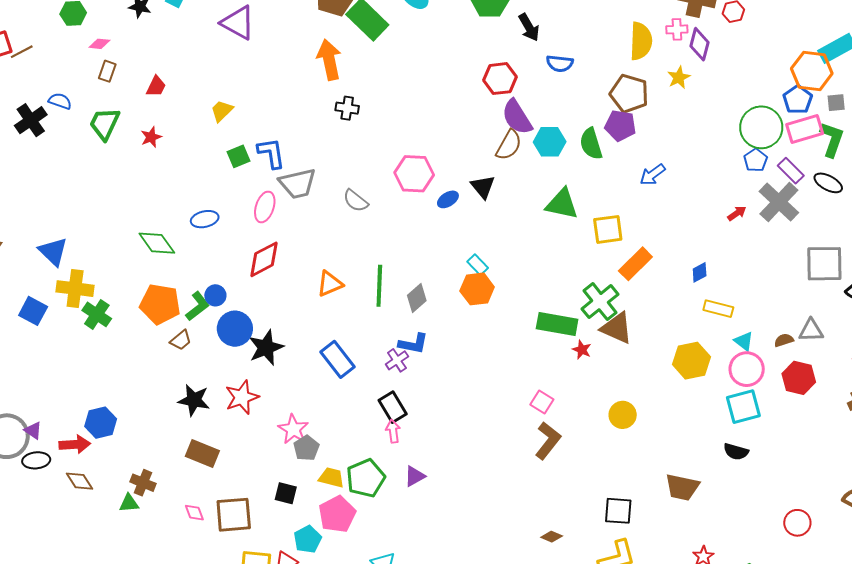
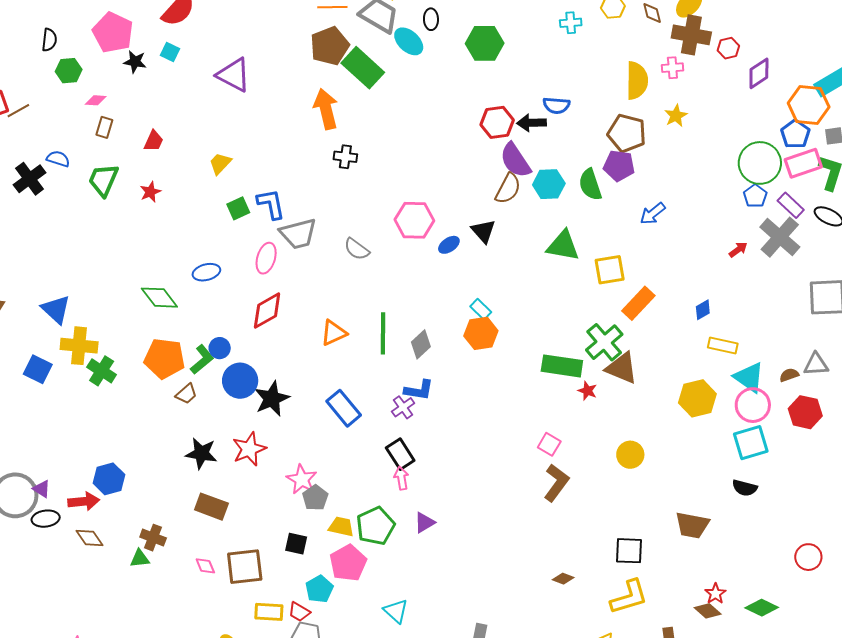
black arrow: (529, 27) -> (532, 123), moved, turned 120
purple diamond: (700, 44) -> (759, 73), moved, turned 44
cyan triangle: (744, 341) -> (749, 377), size x1.6

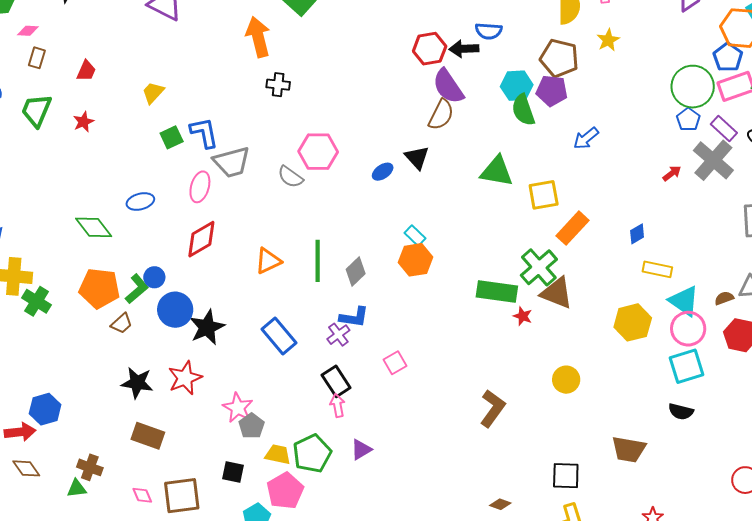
cyan hexagon: (549, 184) -> (517, 86), moved
pink hexagon: (414, 220) -> (318, 152), moved
pink square: (549, 444) -> (395, 363), moved, turned 30

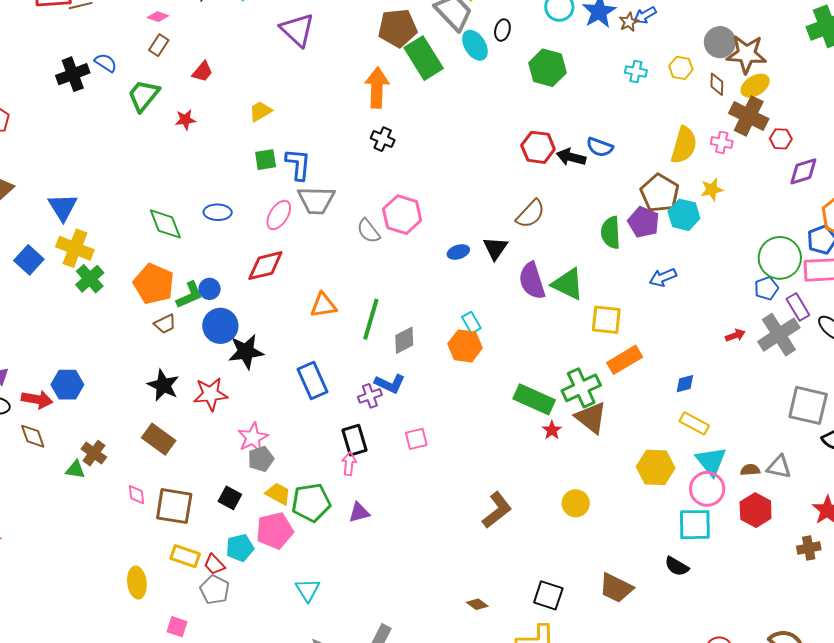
purple semicircle: (448, 86) -> (532, 281), moved
cyan hexagon: (517, 86) -> (684, 215), moved

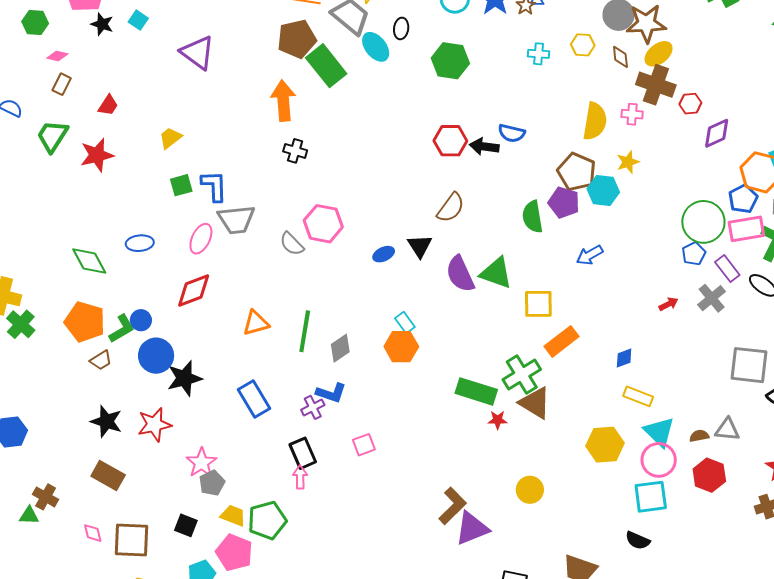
red star: (185, 120) -> (97, 155), size x1.6
gray cross: (779, 335) -> (712, 298), size x0.7
red star: (552, 430) -> (498, 420), turned -30
purple triangle: (359, 513) -> (472, 528), moved, size x1.6
pink pentagon: (275, 531) -> (234, 553), turned -30

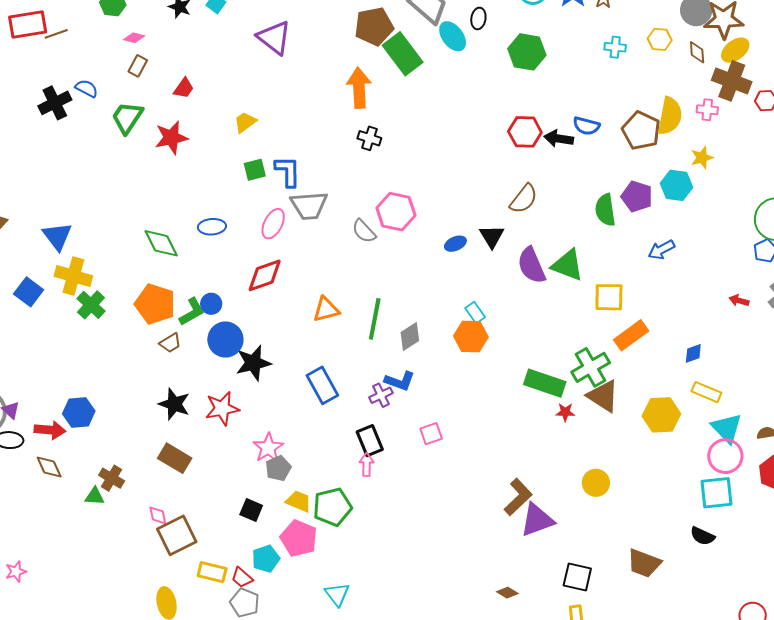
brown pentagon: (577, 172) -> (641, 131), moved
red arrow: (668, 304) -> (739, 301), turned -138
yellow hexagon: (605, 445) -> (661, 415), moved
brown square: (132, 540) -> (177, 535), moved, turned -30

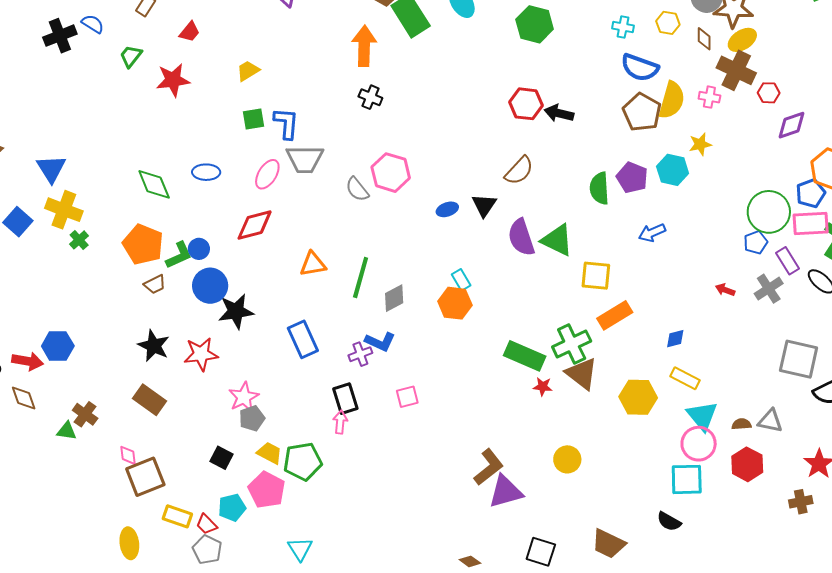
green trapezoid: (127, 117) -> (131, 56), size x0.7
blue semicircle: (586, 126) -> (640, 68), moved, size x1.4
green cross: (91, 305) -> (79, 240), size x0.7

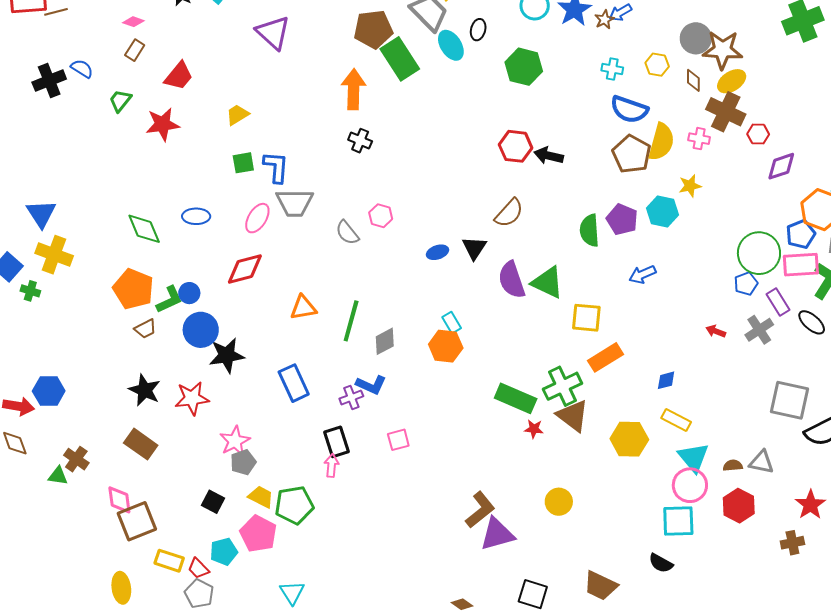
red trapezoid: (190, 32) -> (179, 76), size x1.4
pink hexagon: (391, 173) -> (381, 216), size x0.6
green cross: (79, 240) -> (30, 291), moved, turned -30
pink diamond: (128, 455) -> (119, 500), size x1.4

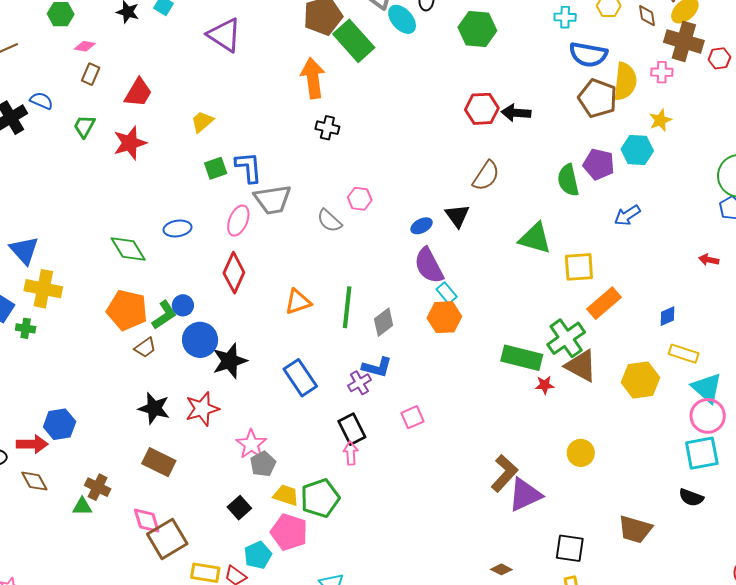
red diamond: (245, 269) -> (234, 273), turned -42
purple semicircle: (512, 280) -> (429, 266), moved
black square: (213, 502) -> (239, 508), turned 30

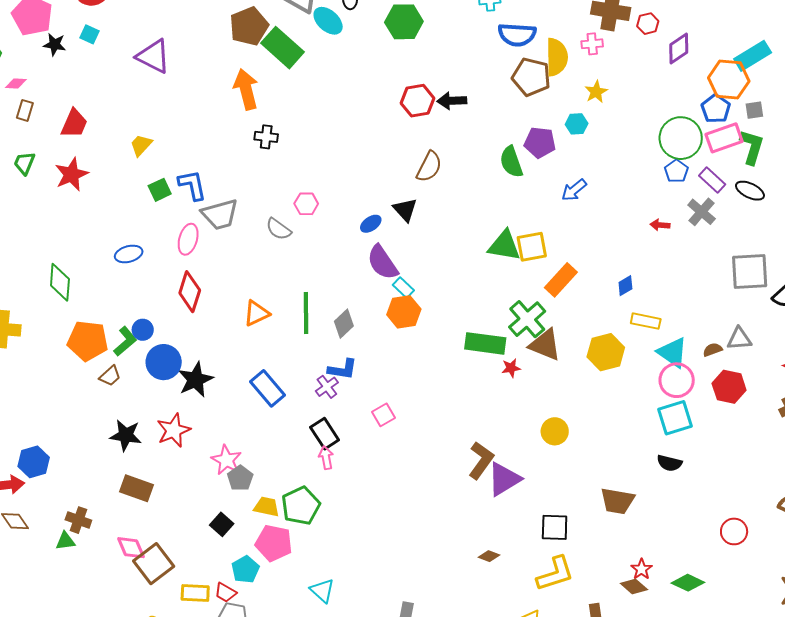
cyan hexagon: (637, 150) -> (577, 124), size x0.7
green triangle: (535, 238) -> (504, 246), moved
green diamond: (128, 249) -> (60, 282), moved, turned 42

